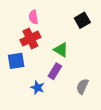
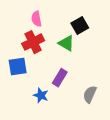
black square: (82, 20) -> (80, 25), moved
green triangle: (61, 50) -> (66, 43), moved

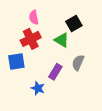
gray semicircle: (90, 94) -> (78, 63), moved

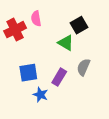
red cross: (31, 39) -> (15, 30), moved
blue square: (16, 62) -> (28, 73), moved

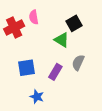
blue star: (40, 95) -> (37, 97), moved

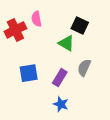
black square: (74, 23) -> (80, 25), turned -35
blue star: (37, 97) -> (61, 104), moved

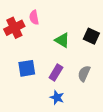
black square: (80, 25) -> (91, 36), moved
gray semicircle: (84, 68) -> (84, 74), moved

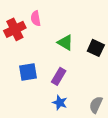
black square: (91, 36) -> (96, 48), moved
gray semicircle: (84, 74) -> (96, 105), moved

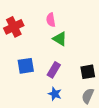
pink semicircle: (36, 18) -> (51, 20), moved
black square: (96, 48) -> (88, 72), moved, turned -35

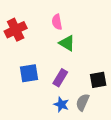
gray semicircle: (88, 96) -> (83, 102), moved

